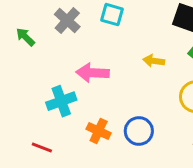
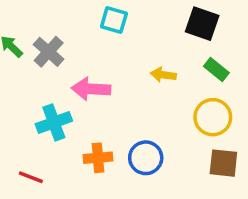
gray cross: (67, 21) -> (49, 52), moved
orange cross: (99, 131) -> (98, 158), turned -30

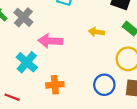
cyan cross: (54, 122) -> (27, 62), turned -30
blue circle: (146, 158) -> (104, 85), moved

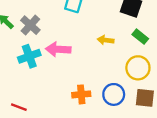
cyan cross: (27, 62) -> (29, 56), moved, turned 30
orange cross: (55, 85) -> (81, 94), moved

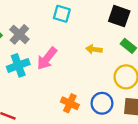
pink arrow: (58, 49) -> (47, 59), turned -55
orange cross: (81, 94) -> (70, 103), turned 30

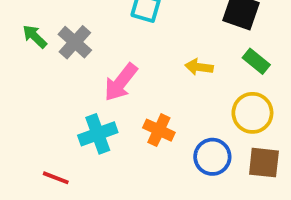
cyan cross: (18, 65) -> (98, 134), moved
orange cross: (70, 103) -> (159, 130), moved

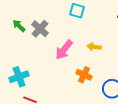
yellow arrow: (199, 67) -> (94, 47), moved
cyan cross: (98, 134) -> (19, 77), moved

